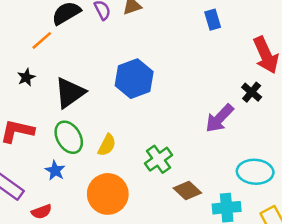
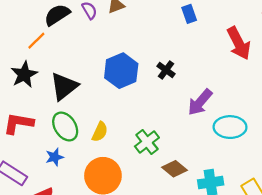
black star: (26, 77) -> (24, 75), size x1.6
black cross: (252, 92) -> (166, 70), moved
blue star: (55, 170) -> (55, 157), turned 30
cyan ellipse: (255, 172) -> (230, 127), moved

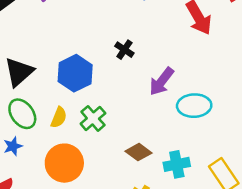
blue hexagon: (121, 71) -> (75, 73), moved
green cross: (147, 142) -> (93, 118), moved

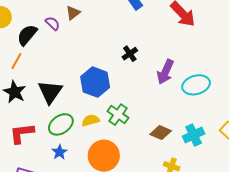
black cross: (124, 50) -> (130, 54), turned 35
green ellipse: (22, 114) -> (61, 124), turned -75
yellow semicircle: (59, 117) -> (91, 120), turned -114

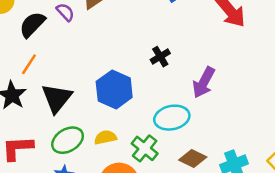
orange line: (16, 61) -> (29, 64), moved
cyan ellipse: (196, 85) -> (172, 118), moved
green cross: (118, 115) -> (145, 148), moved

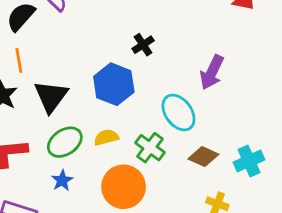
black cross: (160, 57) -> (143, 45), moved
orange line: (29, 64) -> (19, 60), turned -40
cyan ellipse: (172, 118) -> (178, 112), turned 68

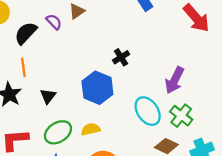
black triangle: (51, 96) -> (48, 96), size x0.6
green cross: (150, 148) -> (181, 116), moved

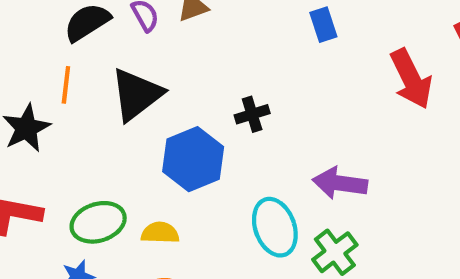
purple arrow: (174, 80) -> (340, 183), turned 56
black triangle: (48, 96) -> (136, 94), moved, size x1.8

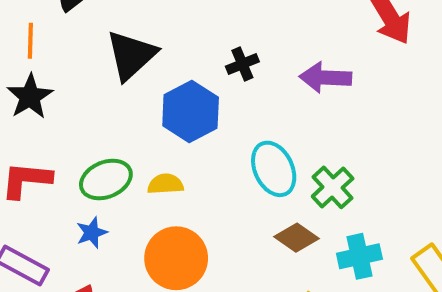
orange line: (66, 85) -> (30, 41), moved
purple arrow: (340, 183) -> (325, 78), moved

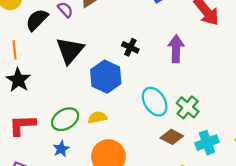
black cross: (242, 64) -> (130, 47), turned -35
purple arrow: (325, 78) -> (176, 49), turned 96

